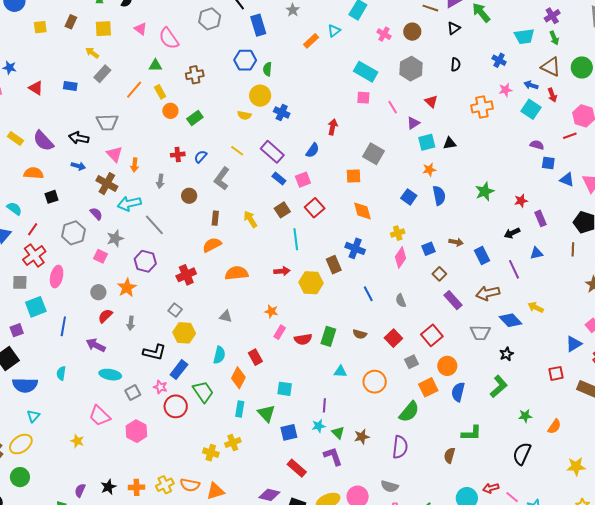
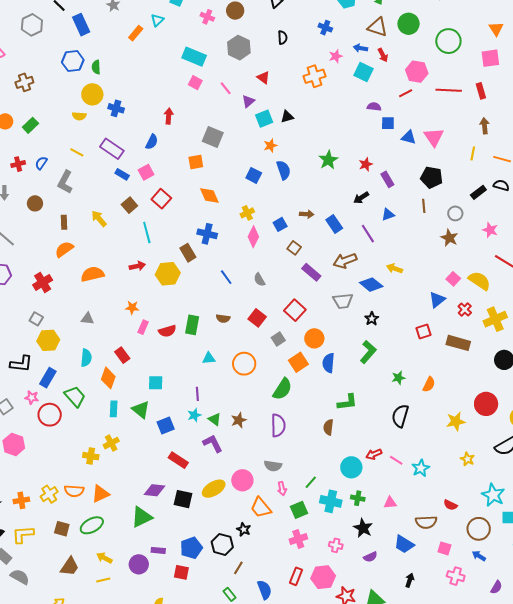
pink square: (363, 98) -> (195, 83), turned 32

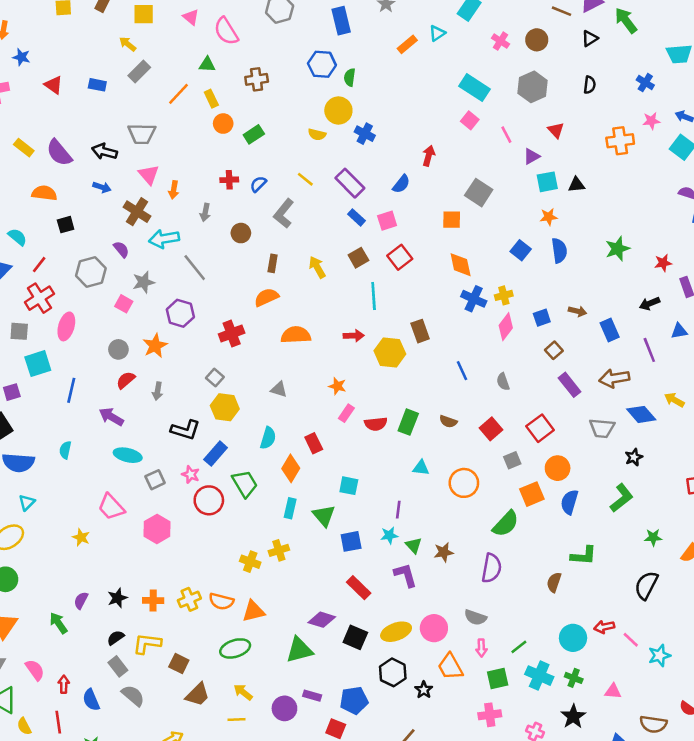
blue cross: (207, 234) -> (474, 299), moved
brown square: (62, 529) -> (179, 664), moved
black hexagon: (222, 544) -> (393, 672), moved

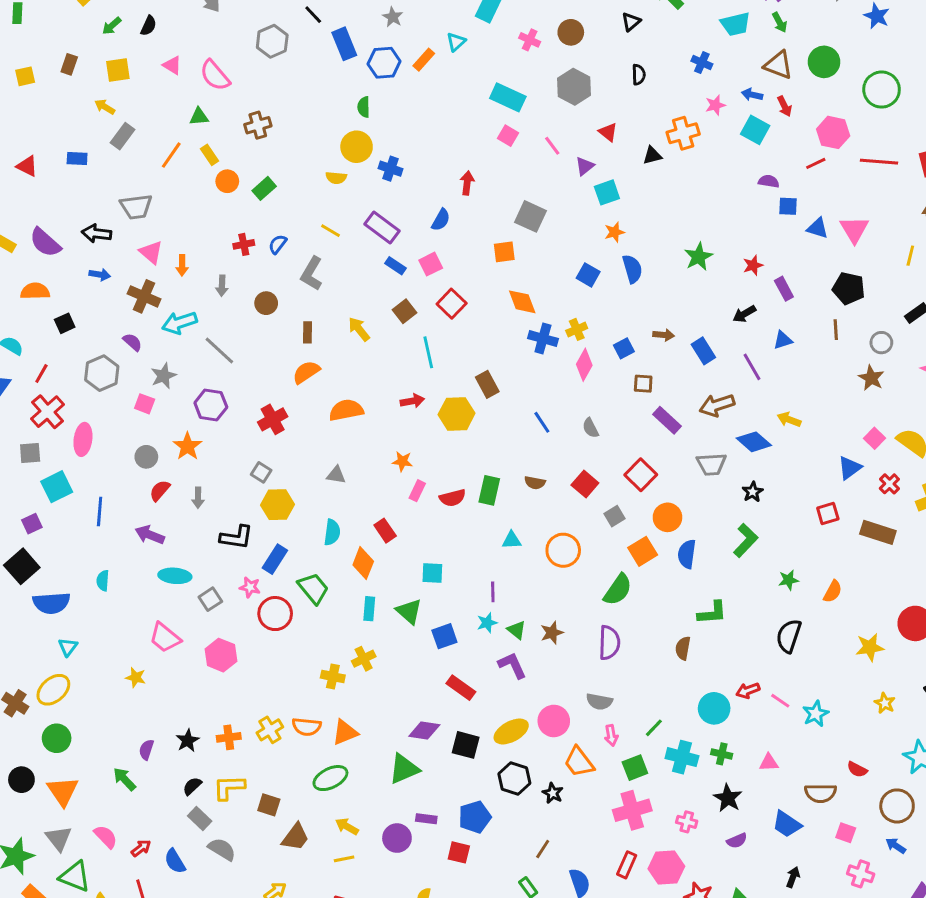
blue hexagon: (322, 64) -> (384, 63), moved
black triangle: (576, 185) -> (652, 155), moved
brown square: (554, 350) -> (643, 384), turned -36
red arrow: (64, 684) -> (141, 848), turned 60
pink cross: (490, 715) -> (632, 810), size x1.4

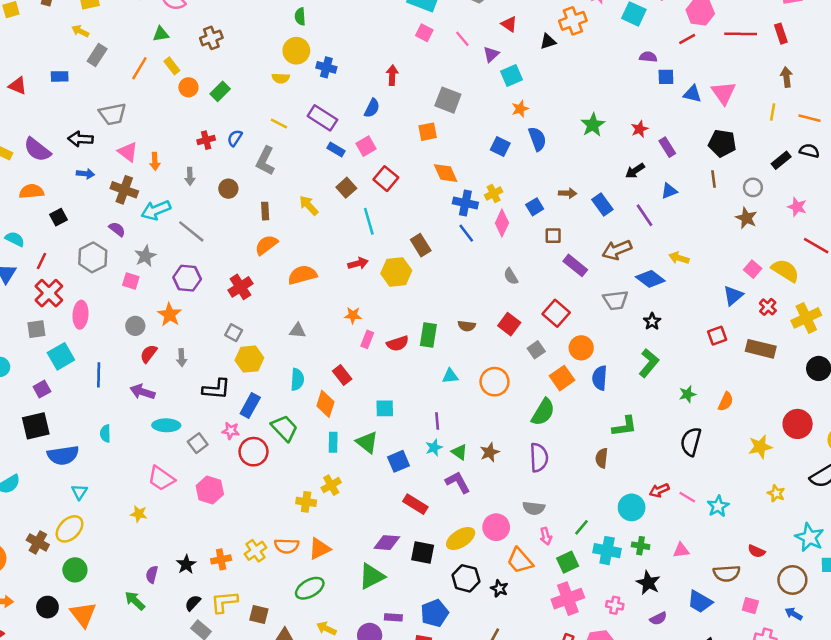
blue line: (542, 422) -> (466, 233), moved
black square: (22, 566) -> (36, 426), turned 32

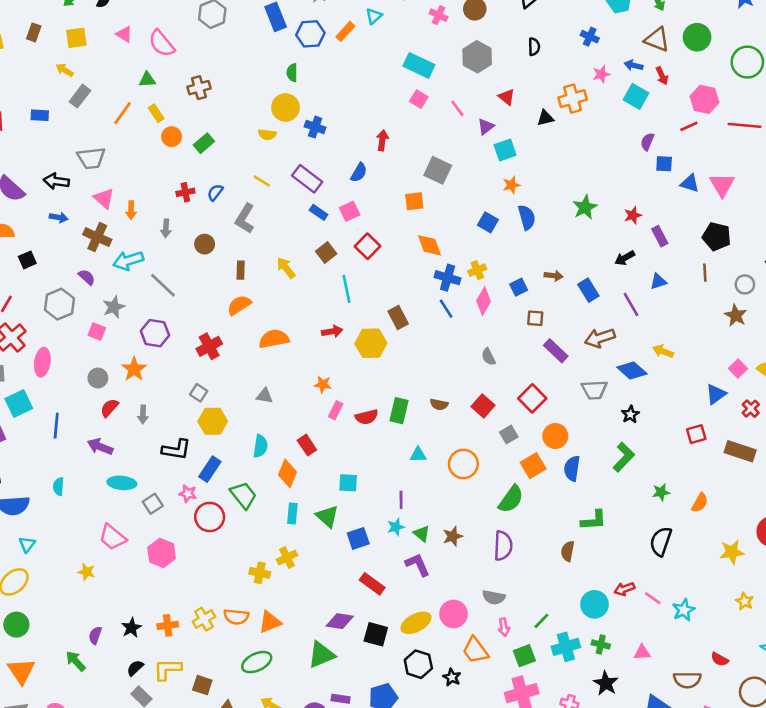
purple semicircle: (648, 57) -> (647, 142), turned -78
cyan cross: (607, 551) -> (566, 647), turned -32

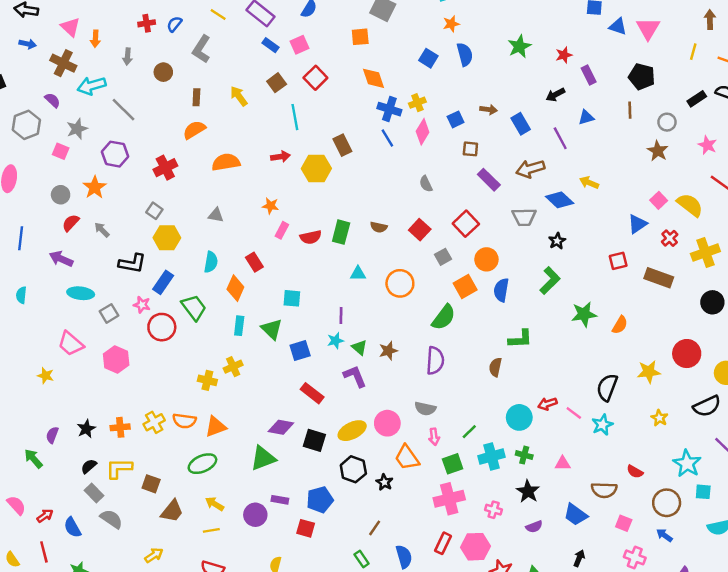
gray arrow: (143, 414) -> (102, 230), turned 133
green star: (661, 492) -> (584, 314), size x1.5
black semicircle: (661, 541) -> (607, 387), moved

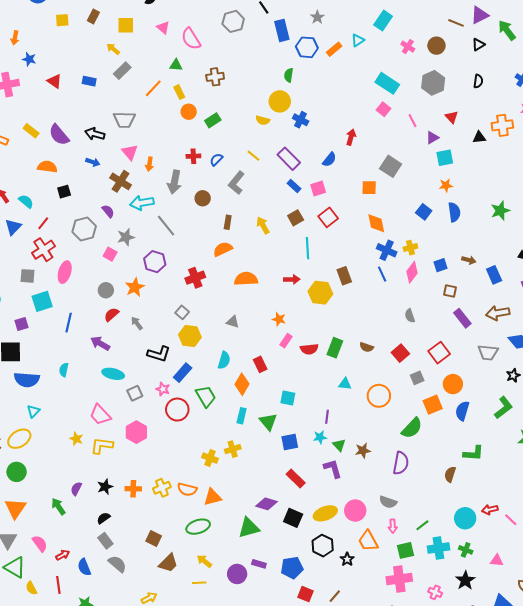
gray arrow: (128, 57) -> (174, 182), size x1.6
yellow L-shape: (119, 468) -> (102, 446), moved
red square: (306, 528) -> (306, 594), moved

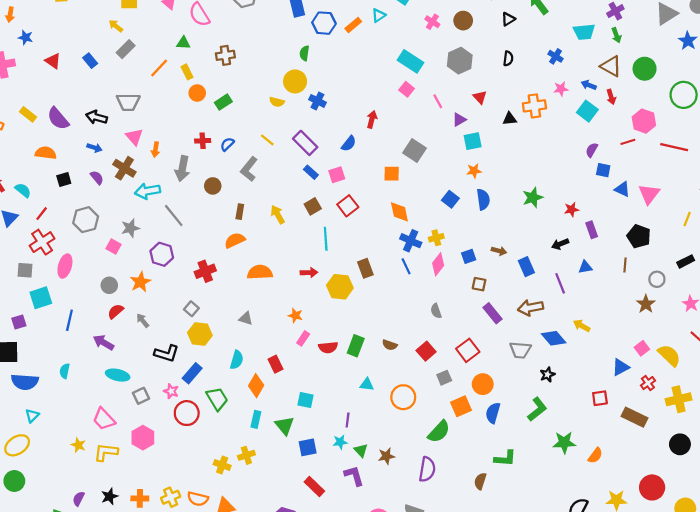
blue rectangle: (89, 81) -> (90, 61), turned 40
purple semicircle: (108, 211) -> (97, 178), moved

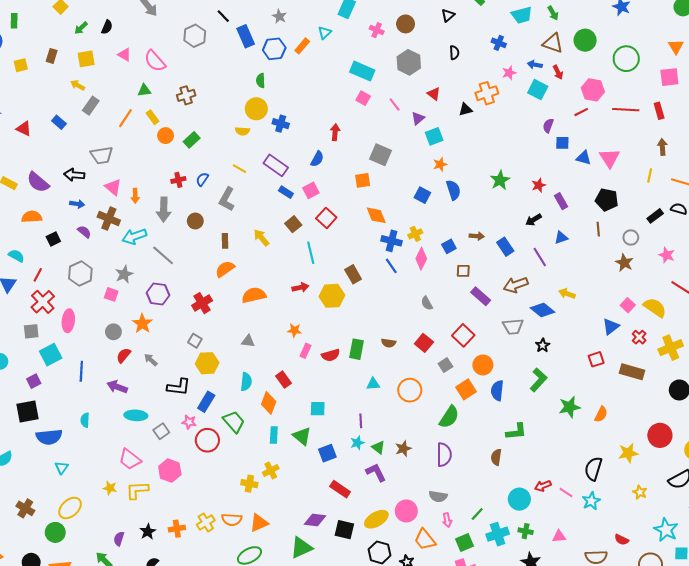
yellow ellipse: (17, 445) -> (70, 508), moved

